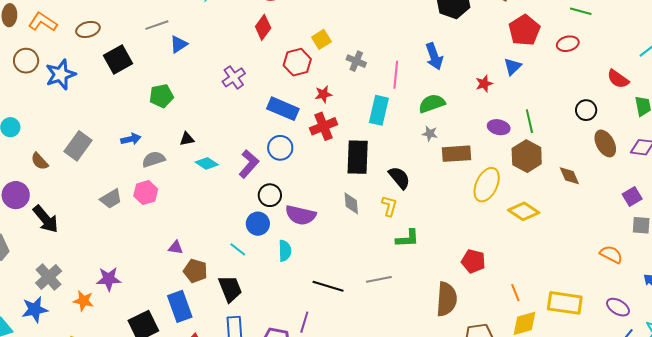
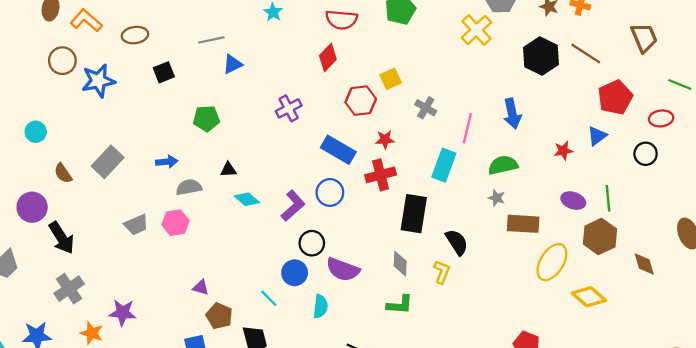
black square: (118, 59) -> (164, 72), size x0.7
black circle: (586, 110) -> (646, 154), moved
green L-shape: (407, 238) -> (400, 305), moved
gray cross: (49, 277) -> (69, 289), moved

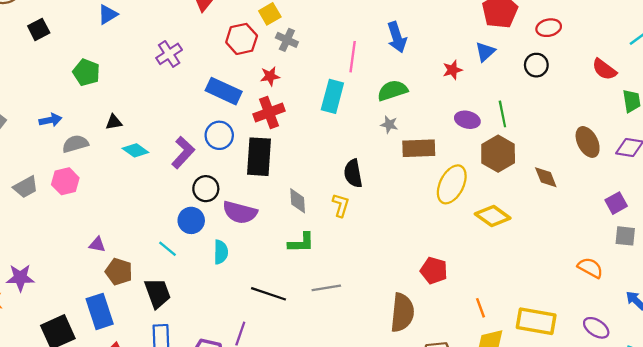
gray cross: (426, 108) -> (287, 40), moved
green pentagon: (206, 119) -> (86, 72), turned 30
black rectangle: (414, 214) -> (259, 157), moved
black semicircle: (457, 242) -> (353, 173), turned -152

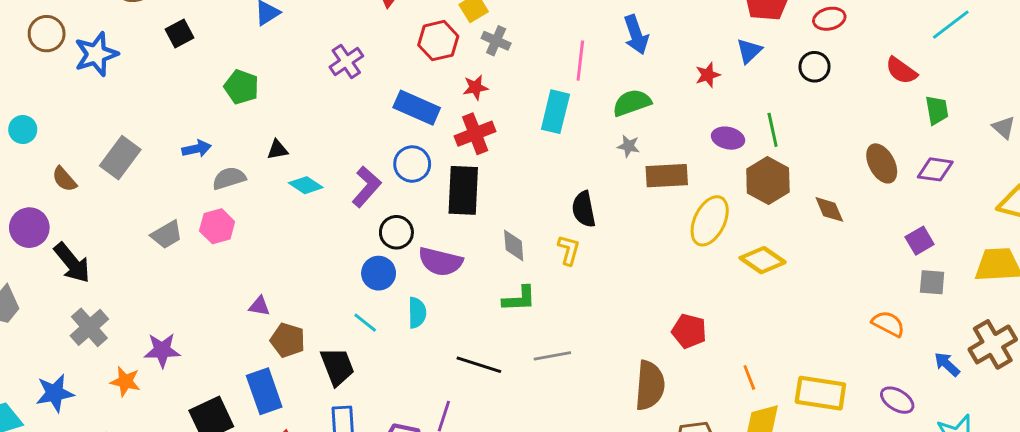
cyan line: (167, 249) -> (365, 323), moved

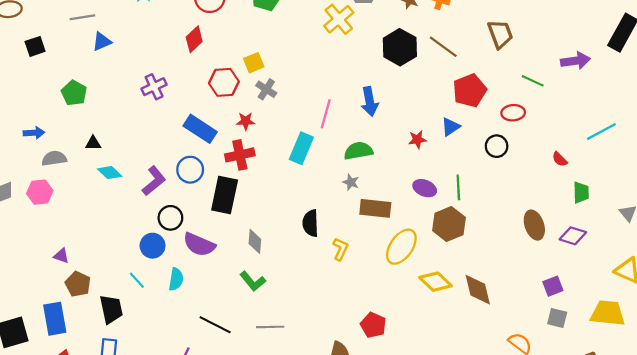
red semicircle: (901, 71) -> (560, 159), size x0.7
brown diamond: (829, 209) -> (478, 290), moved, size x1.4
yellow L-shape: (569, 250) -> (340, 249), moved
green L-shape: (519, 299) -> (253, 281), turned 44

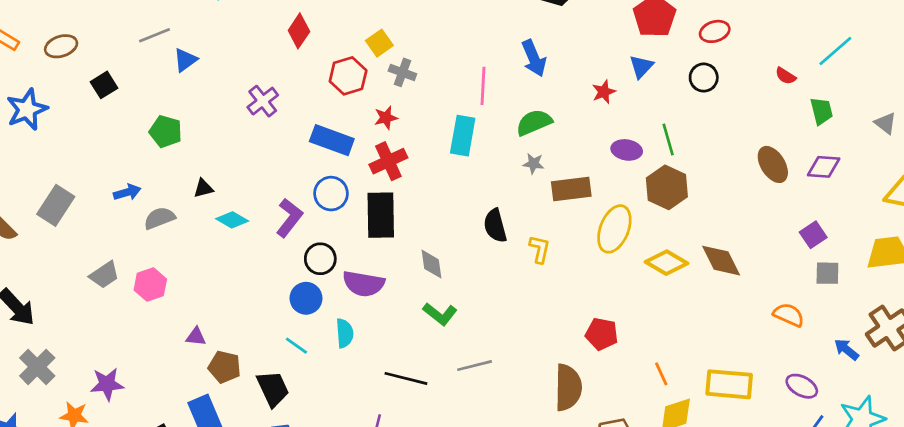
cyan line: (601, 131) -> (835, 51), moved
pink hexagon: (40, 192) -> (150, 285), moved

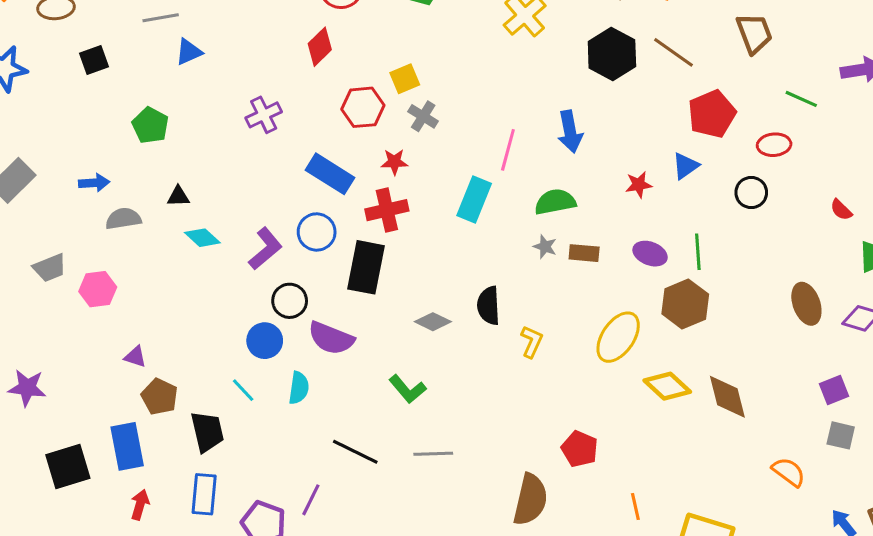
brown rectangle: (571, 189) -> (584, 253), moved, size x0.7
gray diamond: (432, 264) -> (433, 322), moved, turned -68

